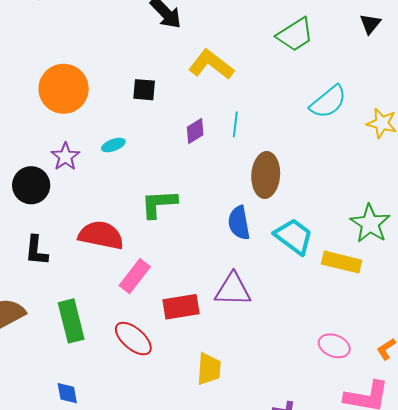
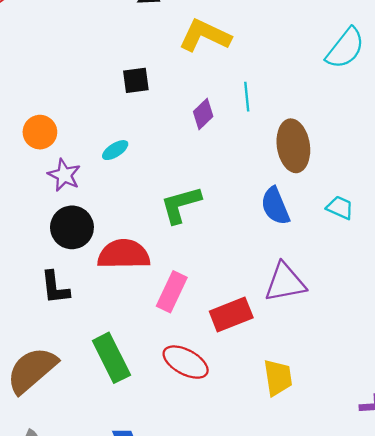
orange circle: (64, 89) -> (40, 132), moved, size x0.6
black circle: (31, 185) -> (72, 227), moved
cyan trapezoid: (294, 236) -> (340, 208), size x0.6

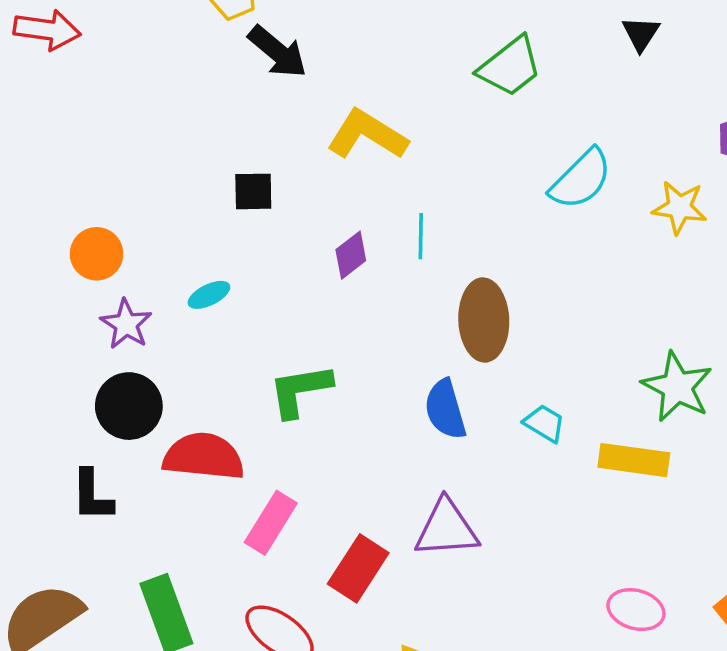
red rectangle: (231, 315) -> (358, 568), turned -42

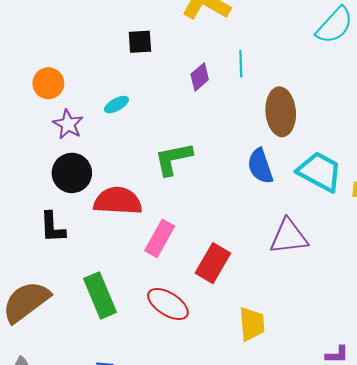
cyan trapezoid: (544, 423) -> (320, 172), size x1.8
purple triangle: (447, 529) -> (289, 237), moved

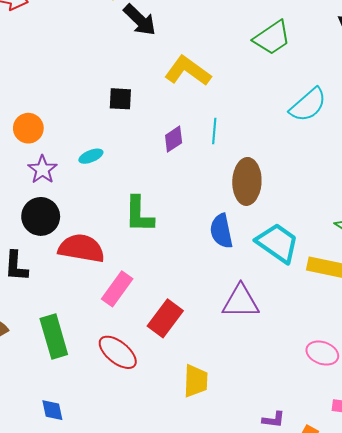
green L-shape: (173, 159) -> (139, 214), turned -84

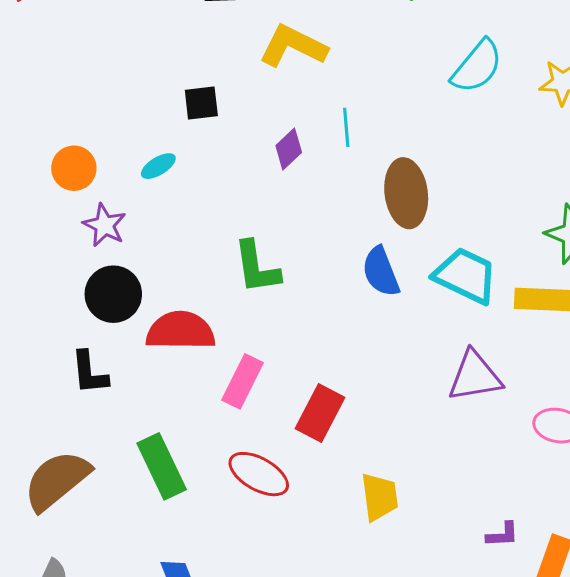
cyan ellipse: (91, 156) -> (158, 166), moved
purple triangle: (241, 302) -> (475, 376), moved

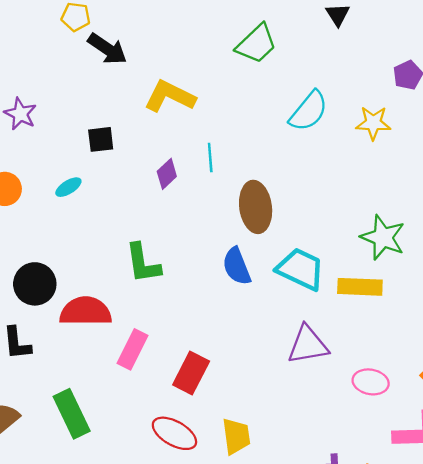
purple star: (105, 225) -> (20, 114), moved
red ellipse: (259, 474) -> (174, 433), moved

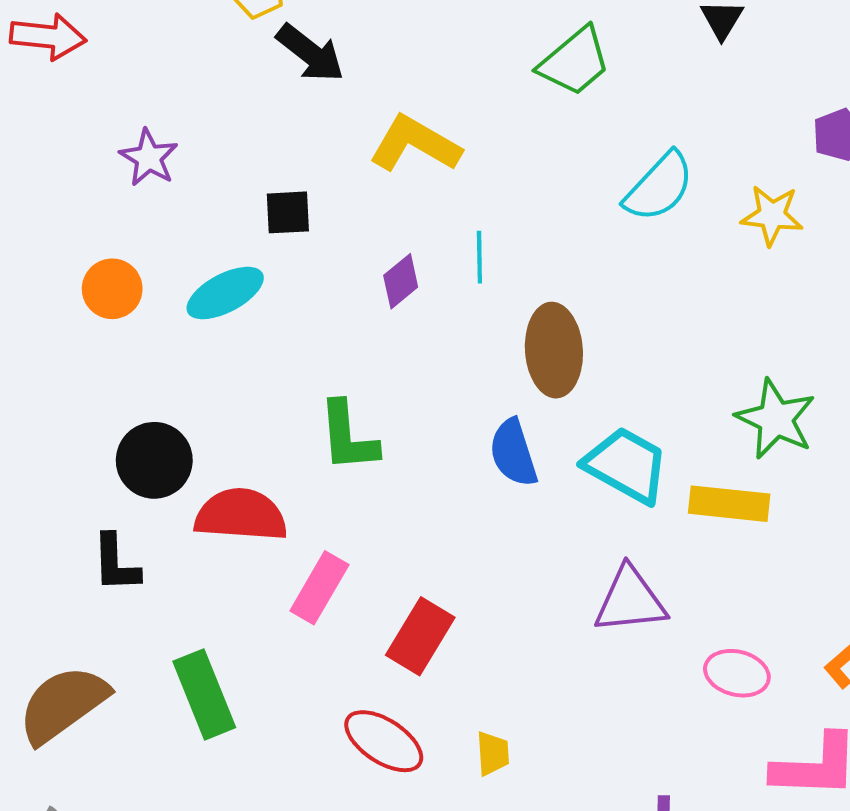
cyan ellipse: (68, 187) -> (225, 293), size x1.6
yellow trapezoid: (236, 436) -> (493, 753), size x0.7

